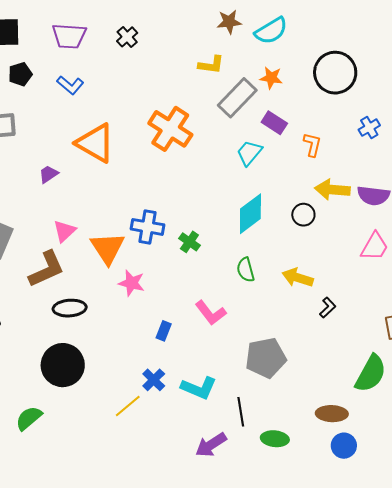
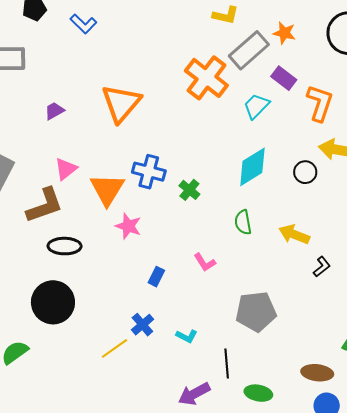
orange cross: (170, 129) -> (206, 78), moved
orange triangle: (95, 143) -> (121, 103), moved, turned 36
orange L-shape: (312, 145) -> (320, 103), size x1.5
pink L-shape: (211, 313) -> (205, 262), size x0.7
cyan L-shape: (199, 388) -> (187, 336), size x0.6

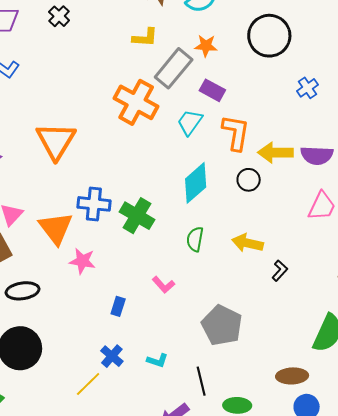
orange L-shape: (320, 103) -> (236, 133), moved
green cross: (189, 190) -> (137, 216), size x1.6
green semicircle: (243, 222) -> (195, 239), turned 30
gray pentagon: (256, 312) -> (222, 325), turned -30

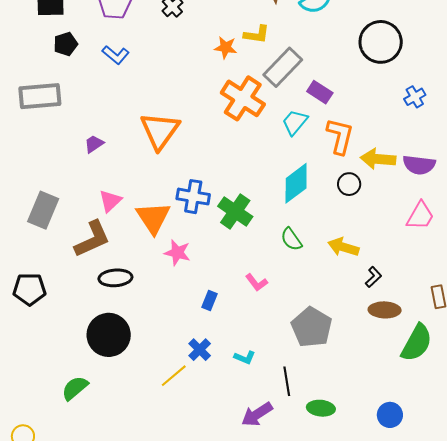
orange star: (206, 46) -> (226, 47), moved
green semicircle: (195, 239) -> (291, 239), turned -50
brown ellipse: (292, 376) -> (385, 310), moved

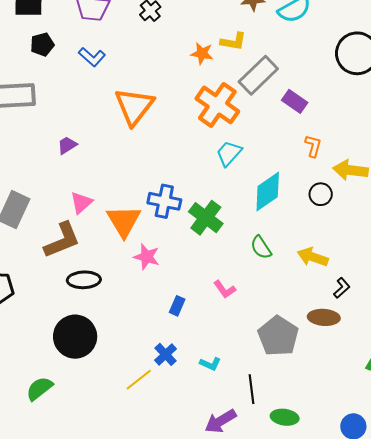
cyan trapezoid: (295, 122) -> (229, 153), moved
orange triangle: (160, 131) -> (134, 106), moved
orange L-shape: (340, 136) -> (313, 146), size x0.6
brown ellipse: (385, 310) -> (324, 317), moved

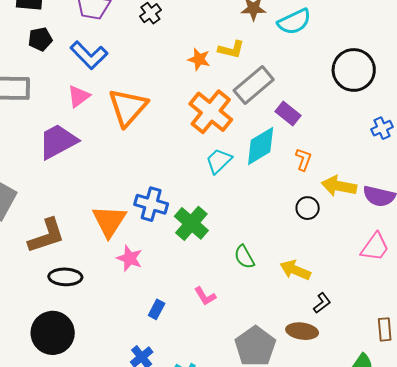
blue L-shape: (92, 57) -> (89, 55), size x1.4
purple trapezoid: (67, 145) -> (58, 141), size x2.0
cyan diamond: (268, 192) -> (261, 146), moved
pink triangle: (81, 203) -> (79, 96), moved

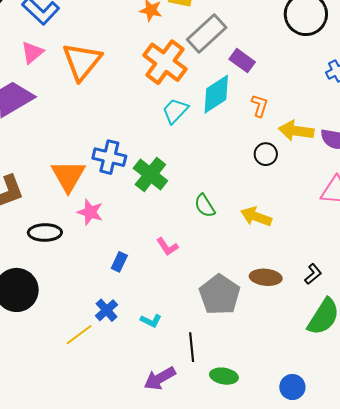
black ellipse: (65, 277) -> (45, 233), moved
black L-shape: (322, 303) -> (313, 274), moved

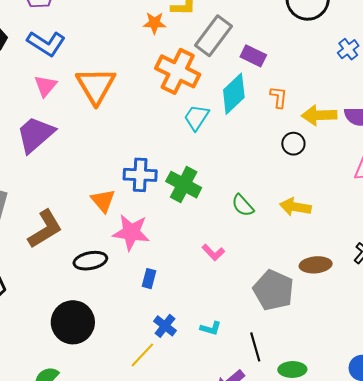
orange triangle: (68, 176) -> (103, 201), size x0.7
pink star: (90, 212) -> (131, 232), size x1.4
blue rectangle: (119, 262) -> (149, 279), moved

